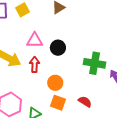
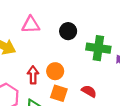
black circle: (58, 48) -> (68, 31), moved
red arrow: (35, 65) -> (33, 75), moved

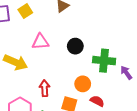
orange circle: (55, 71) -> (83, 84), moved

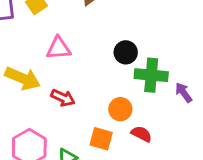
black circle: (75, 46) -> (126, 52), moved
red arrow: (45, 88) -> (63, 98), moved, turned 119

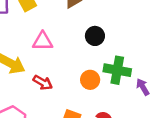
black circle: (126, 52) -> (95, 36), moved
orange circle: (120, 109) -> (90, 80), moved

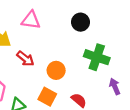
orange circle: (90, 80) -> (56, 70), moved
purple arrow: (143, 87) -> (115, 86), moved

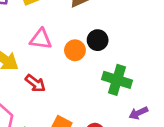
orange circle: (56, 70) -> (75, 50), moved
purple arrow: (115, 86) -> (138, 113), turned -91

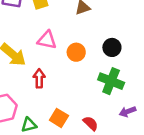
black circle: (98, 40) -> (112, 47), moved
red arrow: (35, 83) -> (39, 78), turned -132

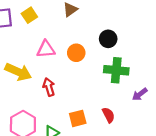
orange square: (59, 118) -> (78, 118), turned -30
red semicircle: (91, 123) -> (108, 115), turned 35

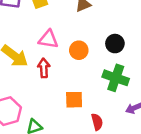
red arrow: (49, 87) -> (44, 68), moved
orange square: (78, 118) -> (74, 100), moved

